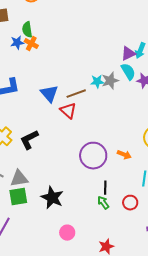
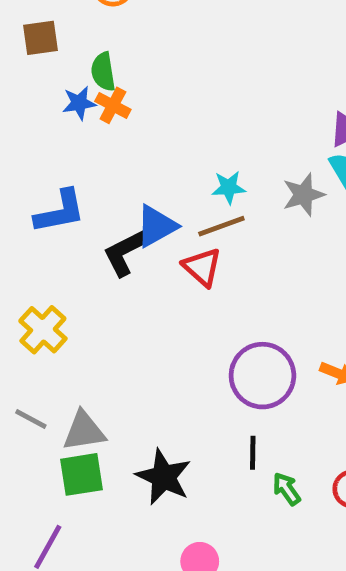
cyan star: (97, 82) -> (229, 187), moved
blue triangle: (49, 94) -> (156, 226), turned 42
black L-shape: (29, 140) -> (125, 253), moved
black line: (105, 188) -> (253, 453), moved

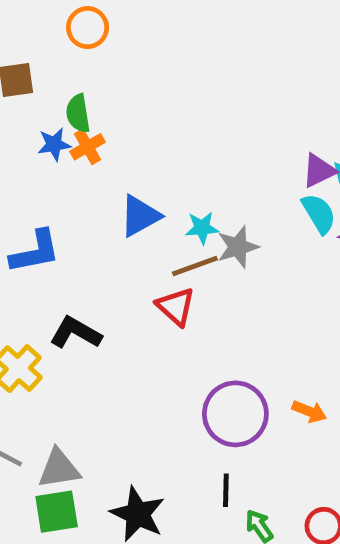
orange cross: (113, 105) -> (88, 147), turned 32
gray star: (303, 195) -> (238, 247), moved
blue triangle: (156, 226) -> (140, 216), moved
black L-shape: (125, 253) -> (76, 333), moved, turned 57

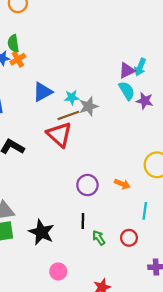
red triangle: (176, 307) -> (59, 134), size x1.4
purple circle: (235, 414) -> (87, 185), size x0.7

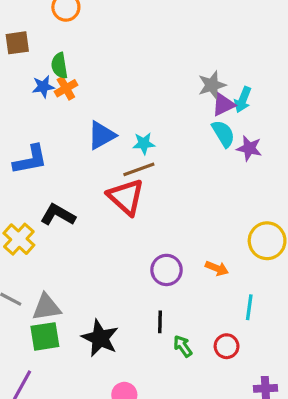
gray star: (89, 106) -> (212, 85), moved

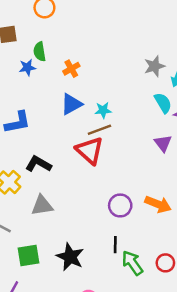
orange cross: (66, 88) -> (71, 69), moved
purple triangle: (223, 104) -> (163, 143), moved, turned -42
orange arrow: (217, 268) -> (158, 204), size x1.5
gray triangle: (46, 307) -> (42, 205), moved
green arrow: (183, 346) -> (132, 263), size x1.5

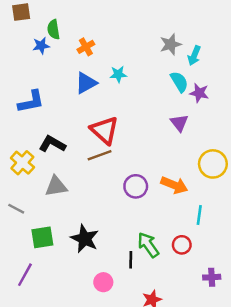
cyan star: (103, 110) -> (118, 74), moved
brown line: (99, 130) -> (100, 155), moved
black line: (115, 245) -> (131, 260), moved

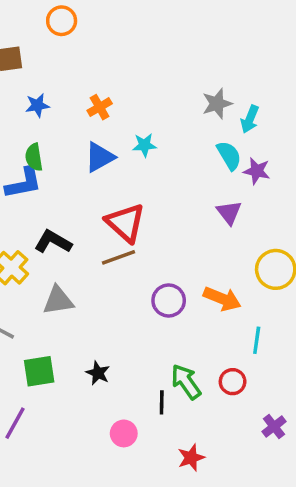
green semicircle: (54, 29) -> (34, 157), moved
black star: (85, 239) -> (98, 373), size x0.6
purple cross: (212, 277) -> (274, 427), turned -35

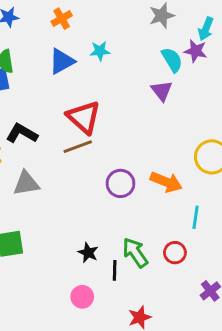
cyan arrow: (250, 119) -> (206, 29), moved
purple star: (257, 171) -> (196, 51), moved
purple triangle: (229, 212) -> (162, 91), moved
black star: (98, 373) -> (88, 253), moved

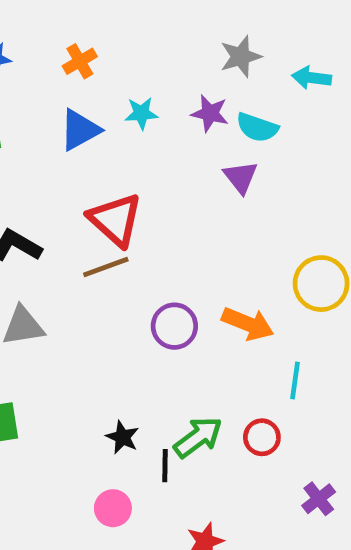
cyan arrow: (206, 29) -> (312, 78), turned 75
purple star: (196, 51) -> (210, 113), moved
cyan semicircle: (172, 60) -> (257, 127), turned 140
green arrow: (135, 253) -> (198, 437), turned 88

